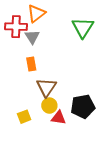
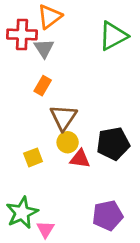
green triangle: (83, 28) -> (113, 36), turned 30
orange rectangle: (31, 64) -> (43, 86), turned 40

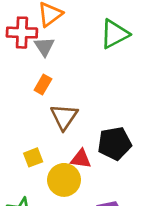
yellow circle: (68, 142) -> (64, 180), moved, size x1.5

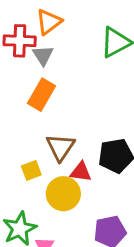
orange rectangle: (43, 84) -> (41, 95), size x1.5
brown triangle: (64, 117) -> (60, 147), moved

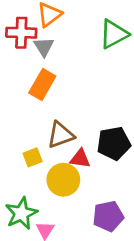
brown triangle: (60, 147) -> (61, 135), turned 36

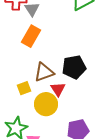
black pentagon: (114, 143) -> (74, 67), moved
red triangle: (80, 159) -> (58, 89), turned 49

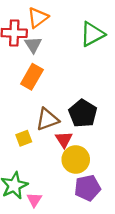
black pentagon: (74, 67) -> (83, 113), turned -30
yellow circle: (46, 104) -> (76, 160), moved

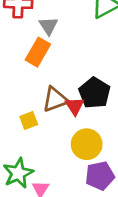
gray triangle: (33, 45) -> (48, 26), moved
red triangle: (64, 139) -> (75, 106), moved

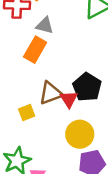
gray triangle: (48, 26) -> (45, 25), turned -42

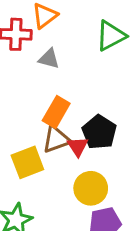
orange rectangle: (35, 50) -> (56, 112), moved
yellow square: (27, 112) -> (27, 162), size x1.6

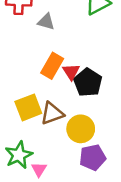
brown triangle: (56, 139) -> (52, 113), moved
red triangle: (78, 147) -> (71, 72), moved

